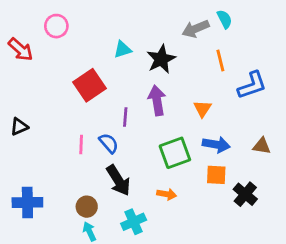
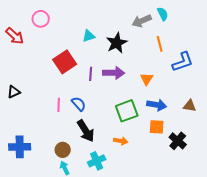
purple arrow: (157, 100) -> (114, 73), turned 100
purple line: (125, 117) -> (91, 74), moved

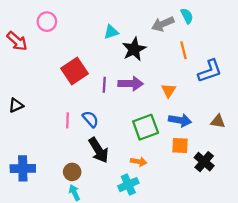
cyan triangle: (89, 36) -> (111, 32), moved
cyan cross: (97, 161) -> (128, 185), moved

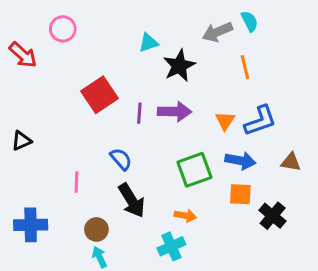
blue L-shape: (210, 71) -> (260, 121), moved
pink line: (68, 120) -> (77, 182), moved

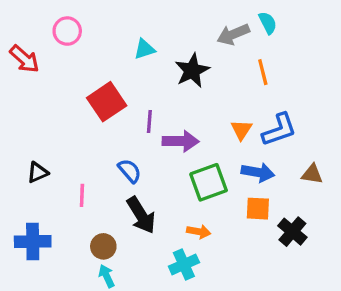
cyan triangle: (149, 43) -> (144, 49), moved
purple arrow: (175, 112) -> (181, 141), moved
black triangle: (21, 141) -> (38, 172), moved

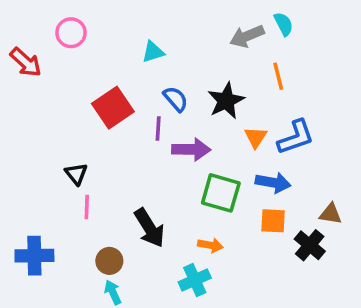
black star: (192, 70) -> (226, 101), moved
blue semicircle: (130, 171) -> (176, 99), moved
black triangle: (38, 172) -> (76, 174), moved, turned -45
brown triangle: (312, 174) -> (331, 214), moved
green square: (209, 182) -> (221, 193), turned 36

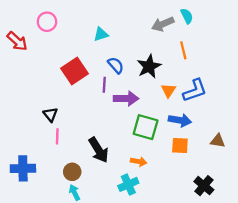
black cross: (310, 245) -> (204, 186), moved

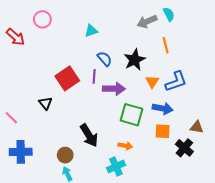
red square: (74, 71) -> (67, 78), moved
pink line: (57, 136) -> (11, 118), moved, turned -48
black cross: (204, 186) -> (184, 148), moved

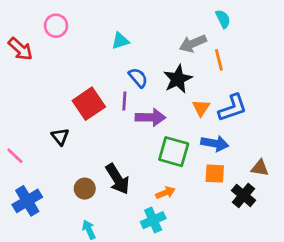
gray arrow: (147, 21) -> (193, 43), moved
orange arrow: (125, 146) -> (165, 193), turned -32
blue cross: (21, 152) -> (27, 201), turned -30
brown circle: (65, 155) -> (85, 189), moved

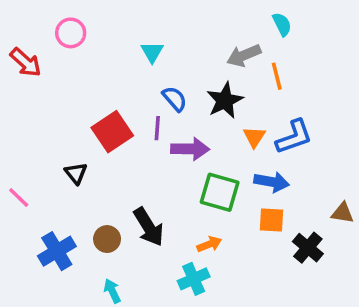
cyan triangle: (120, 41) -> (152, 52), turned -42
brown triangle: (260, 168) -> (343, 213), moved
blue cross: (27, 201) -> (57, 251), moved

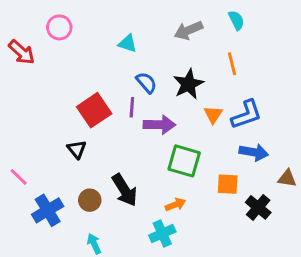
cyan triangle: (152, 52) -> (127, 43), turned -42
gray arrow: (244, 55) -> (188, 30), moved
black triangle: (76, 173) -> (77, 149), moved
blue arrow: (272, 182) -> (254, 152), moved
pink line: (19, 197) -> (19, 177), moved

